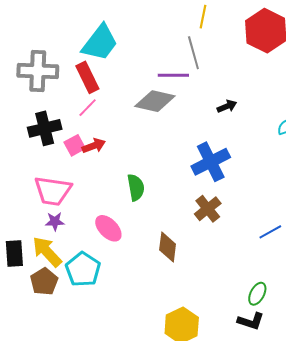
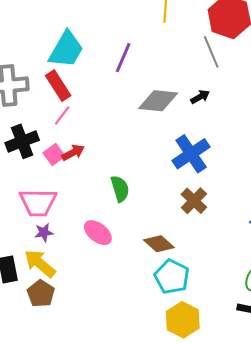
gray line: (193, 53) -> (211, 52), moved
purple line: (173, 75) -> (123, 58), moved, turned -60
gray diamond: (155, 101) -> (158, 101), moved
brown diamond: (168, 247) -> (159, 244), turned -48
cyan pentagon: (83, 269) -> (172, 277), moved

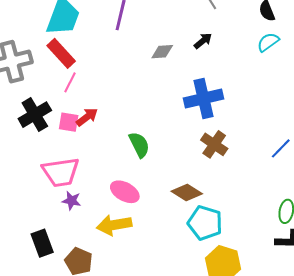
gray diamond: (158, 101) -> (162, 52), size x0.6
blue cross: (191, 154) -> (203, 98), turned 30
pink square: (54, 155) -> (69, 122), turned -35
purple star: (44, 233) -> (72, 201), turned 30
yellow arrow: (40, 264) -> (114, 225), moved, turned -40

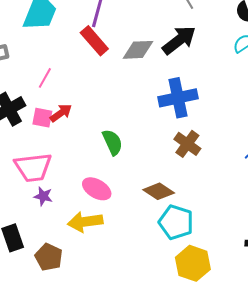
black arrow: (203, 41) -> (179, 40), size x1.8
gray diamond: (162, 52) -> (138, 50), size x1.4
red rectangle: (61, 53) -> (94, 41), moved

